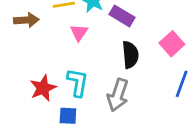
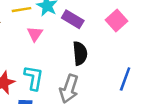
pink square: (172, 44) -> (117, 20), moved

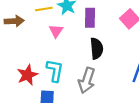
purple rectangle: (73, 19) -> (90, 18), turned 60

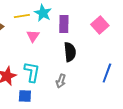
gray arrow: (87, 80) -> (61, 81), size x0.6

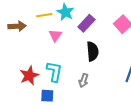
purple rectangle: (64, 24) -> (86, 23), turned 42

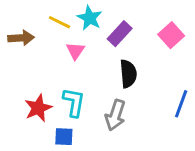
yellow line: (44, 15) -> (60, 22), turned 35
gray arrow: (83, 81) -> (115, 115), size x1.5

